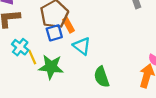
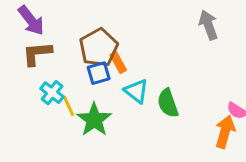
green star: (51, 67) -> (94, 120), turned 30
green semicircle: (102, 77) -> (168, 103), moved

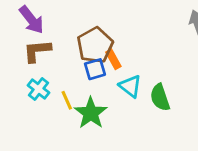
cyan cross: (52, 93) -> (38, 89), moved

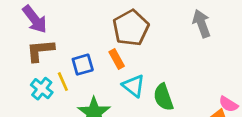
brown pentagon: (95, 45) -> (131, 28), moved
blue square: (95, 69) -> (83, 65), moved
yellow line: (67, 100) -> (63, 82), moved

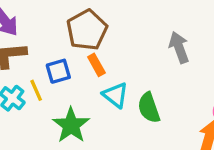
gray arrow: (202, 24) -> (179, 47), moved
brown pentagon: (131, 28) -> (87, 30), moved

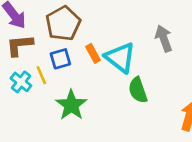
brown pentagon: (87, 30) -> (63, 23), moved
cyan triangle: (115, 95) -> (120, 57), moved, size x1.4

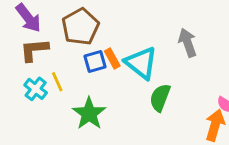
blue square: (60, 59) -> (95, 61), moved
green semicircle: (138, 90) -> (160, 98), turned 40

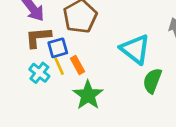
orange rectangle: (112, 59) -> (77, 65), moved
blue square: (95, 61) -> (58, 48), moved

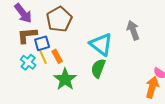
green semicircle: (152, 81) -> (98, 68), moved

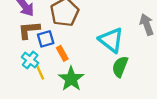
yellow line: (43, 57) -> (40, 72), moved
green semicircle: (98, 68) -> (120, 67), moved

